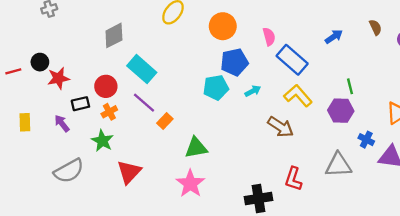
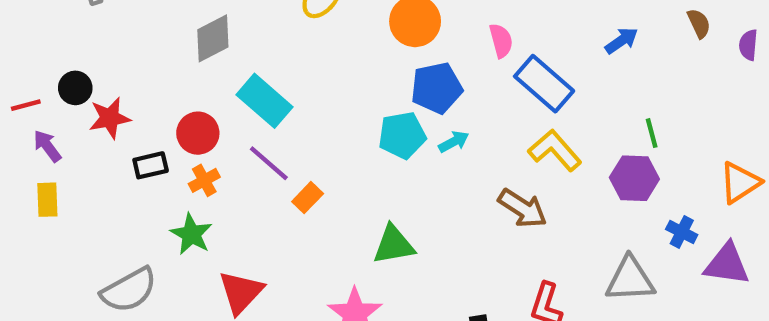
cyan arrow: (253, 91) -> (454, 142), moved
purple arrow: (62, 123) -> (47, 146), moved
green triangle: (196, 148) -> (394, 245), moved

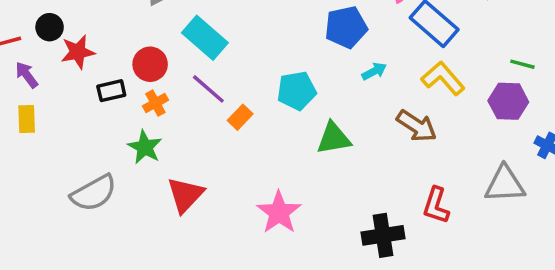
green line: (652, 133) -> (522, 64), turned -60
cyan pentagon: (402, 135) -> (297, 91), moved
cyan arrow: (454, 142) -> (374, 71), moved
green triangle: (394, 245) -> (334, 138), moved

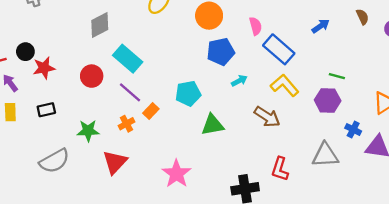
black rectangle: (111, 91) -> (46, 110), moved
orange cross: (155, 103) -> (127, 124), moved
green star: (145, 147) -> (88, 131), turned -30

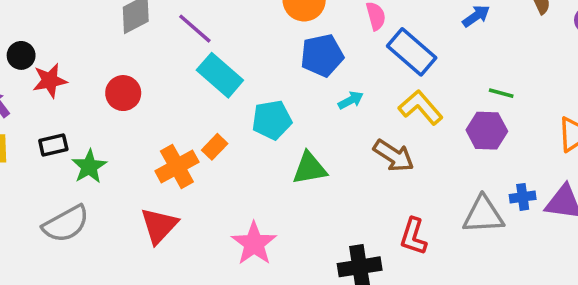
cyan rectangle: (128, 59) -> (220, 75), moved
purple line: (130, 92) -> (195, 29), moved
orange cross: (127, 124) -> (177, 167), size x1.6
blue cross: (353, 130) -> (523, 197), moved, turned -35
green star: (88, 131) -> (89, 167), moved, turned -30

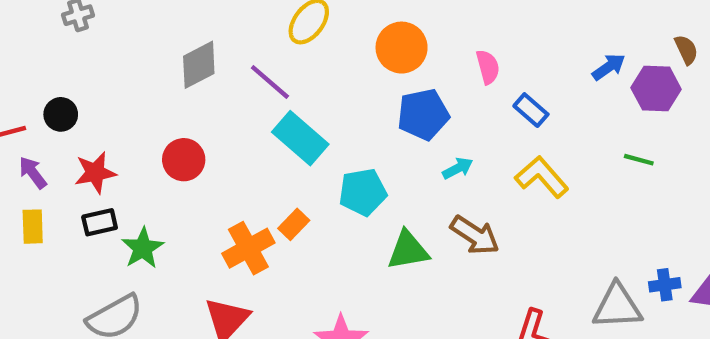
blue rectangle: (412, 52) -> (531, 110), size x0.6
red star: (50, 81) -> (95, 173), moved
purple hexagon: (487, 131) -> (656, 89), moved
brown arrow: (394, 156) -> (475, 235), moved

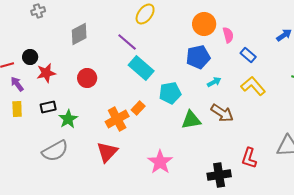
orange circle: (402, 48) -> (204, 24), moved
gray diamond: (199, 65) -> (79, 34), moved
red star: (95, 173) -> (46, 73), moved

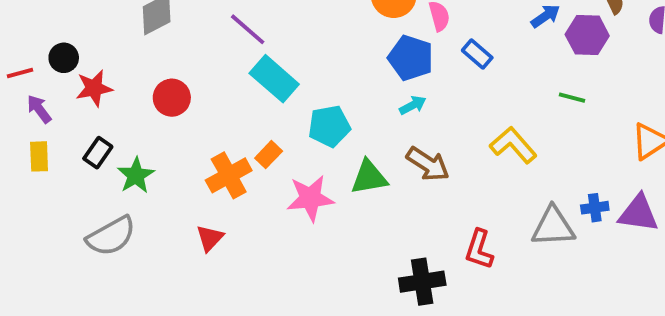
blue pentagon: (198, 57) -> (411, 58), moved, turned 30
yellow L-shape: (253, 86) -> (513, 145), moved
black rectangle: (48, 107) -> (98, 153), turned -42
red triangle: (107, 152) -> (210, 238), size x0.7
pink star: (160, 162) -> (310, 198), moved, turned 30

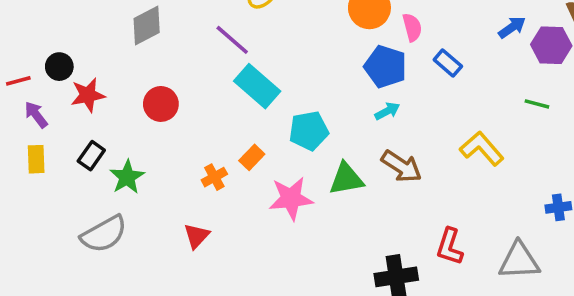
orange cross: (229, 175) -> (214, 177), size x0.6
gray triangle: (553, 227) -> (519, 261), moved

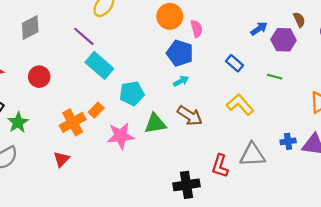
blue rectangle: (448, 63) -> (234, 63), moved
orange cross: (214, 177) -> (73, 122), size x1.6
gray triangle: (519, 261) -> (252, 155), moved

